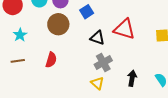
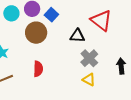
blue square: (87, 12) -> (51, 15), moved
red triangle: (124, 29) -> (101, 21), turned 35

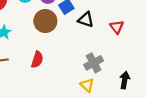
red triangle: (101, 21) -> (117, 27), size x0.6
black triangle: (77, 36) -> (86, 20), moved

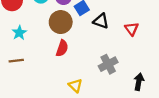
red semicircle: (37, 60) -> (62, 48), moved
yellow triangle: (87, 85) -> (75, 86), moved

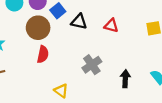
red triangle: (132, 29) -> (111, 26), turned -32

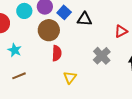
red triangle: (111, 26) -> (121, 31), moved, turned -32
yellow triangle: (61, 91) -> (70, 77), moved, turned 40

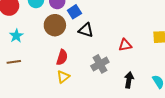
black triangle: (84, 19) -> (86, 30), moved
red semicircle: (57, 53) -> (62, 57), moved

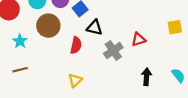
brown circle: (55, 25) -> (48, 26), moved
red semicircle: (62, 57) -> (76, 45), moved
gray cross: (100, 64) -> (113, 51), moved

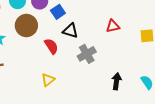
red triangle: (139, 39) -> (113, 26), moved
red semicircle: (76, 45) -> (51, 46), turned -49

